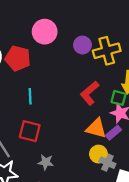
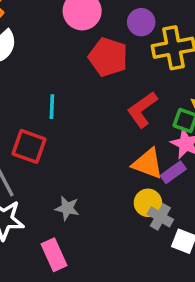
purple circle: (82, 45) -> (141, 22), moved
red pentagon: (18, 58) -> (108, 57), moved
red square: (30, 131) -> (29, 146), moved

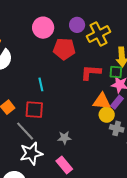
red L-shape: (142, 109) -> (91, 72), turned 55
yellow circle: (148, 203) -> (107, 115), moved

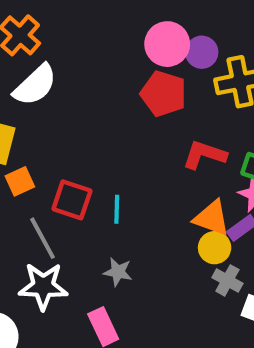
pink circle: (43, 28) -> (167, 44), moved
cyan line: (41, 84) -> (117, 209), moved

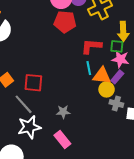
cyan line: (117, 209) -> (89, 68), moved

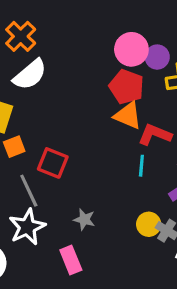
orange triangle: (102, 76) -> (128, 116), moved
yellow circle: (107, 89) -> (149, 224), moved
white star: (29, 127) -> (27, 227), turned -30

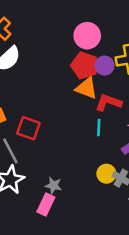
purple circle: (157, 57) -> (105, 66), moved
gray star: (84, 219) -> (53, 185), moved
pink rectangle: (71, 260) -> (46, 205), turned 50

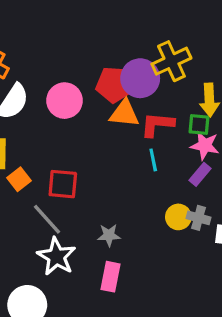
pink circle: (87, 36) -> (65, 101), moved
purple circle: (105, 66) -> (140, 78), size x1.5
gray star: (53, 185) -> (109, 235), moved

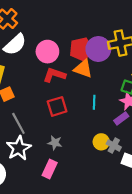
red pentagon: (114, 85) -> (81, 49), turned -30
red L-shape: (157, 124) -> (54, 75), moved
red square: (63, 184) -> (57, 106), moved, turned -36

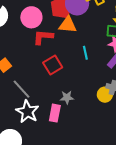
yellow circle: (101, 142) -> (105, 95), moved
gray star: (55, 143) -> (67, 97), moved
pink rectangle: (50, 169) -> (55, 113), moved

